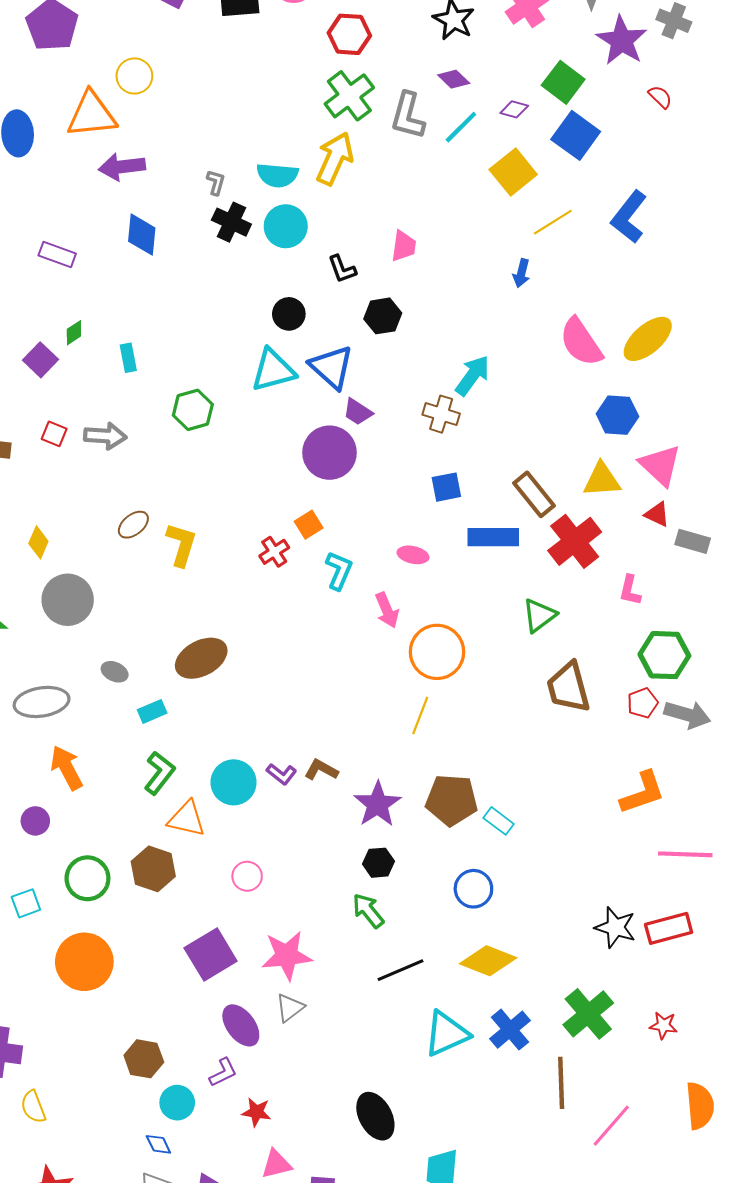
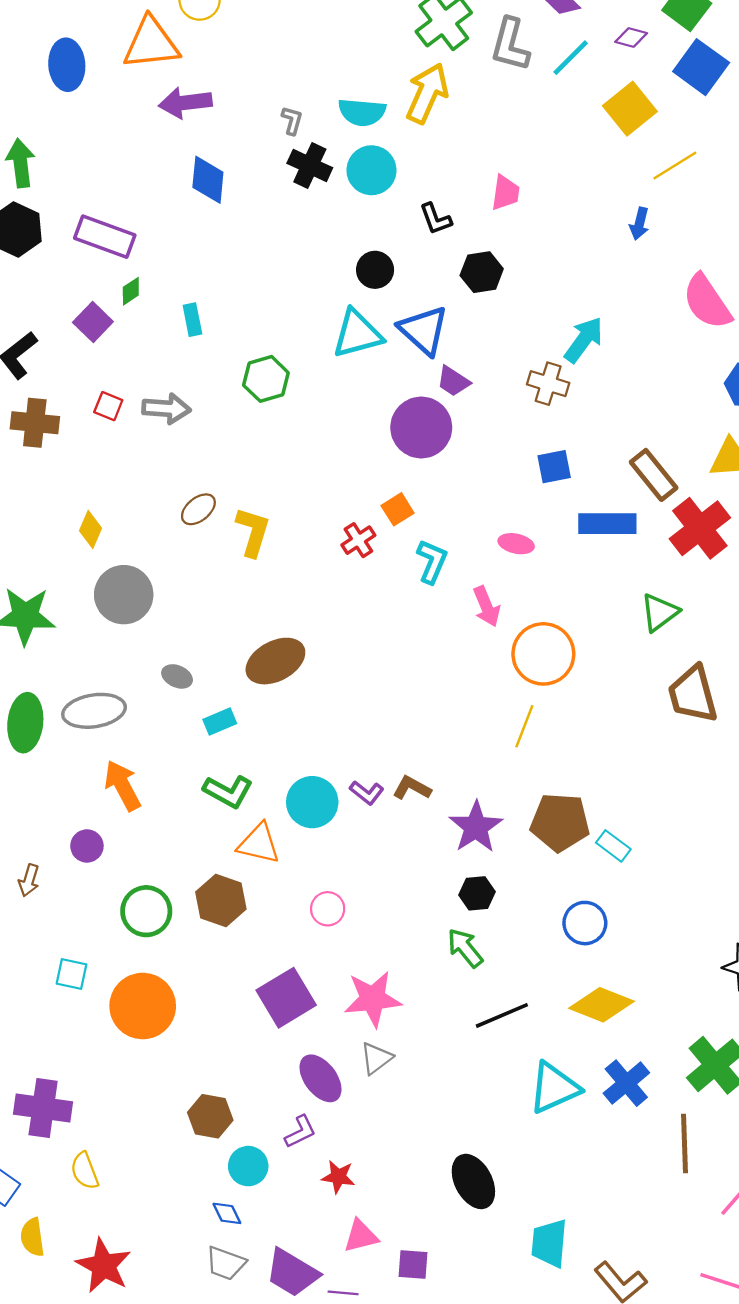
purple rectangle: (57, 254) -> (105, 237), moved, size x1.4
green L-shape: (159, 773) -> (228, 791), turned 81
cyan square: (26, 903) -> (72, 974), moved, turned 32

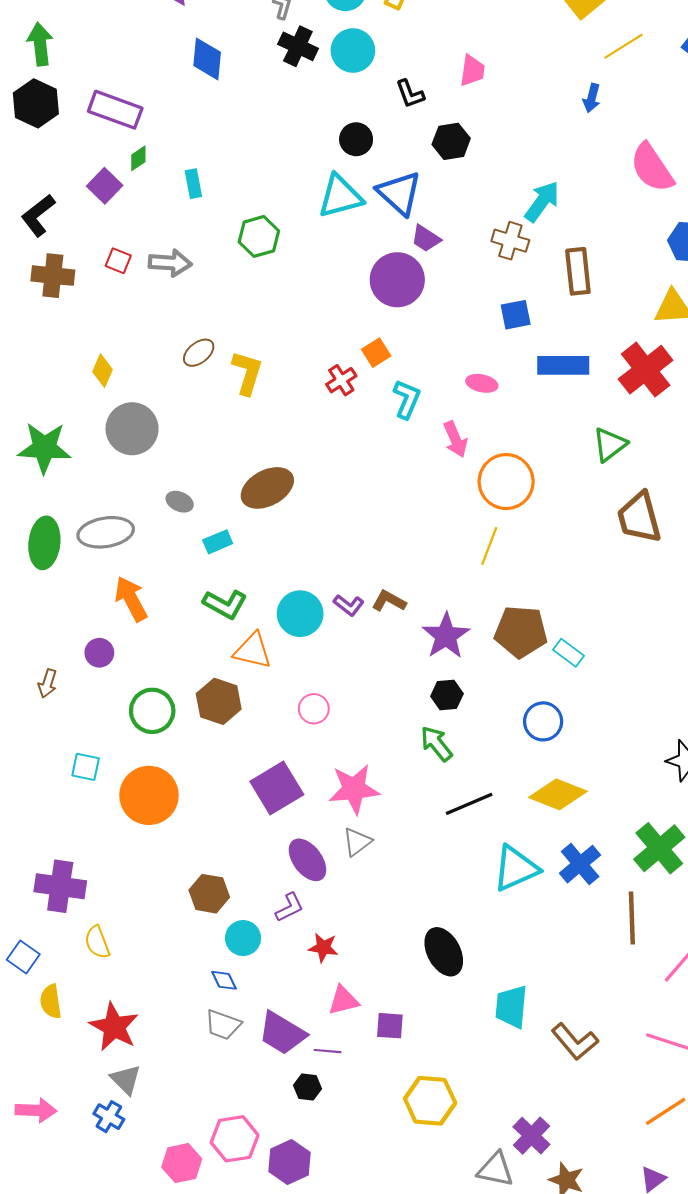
brown rectangle: (654, 475) -> (578, 271), moved, turned 33

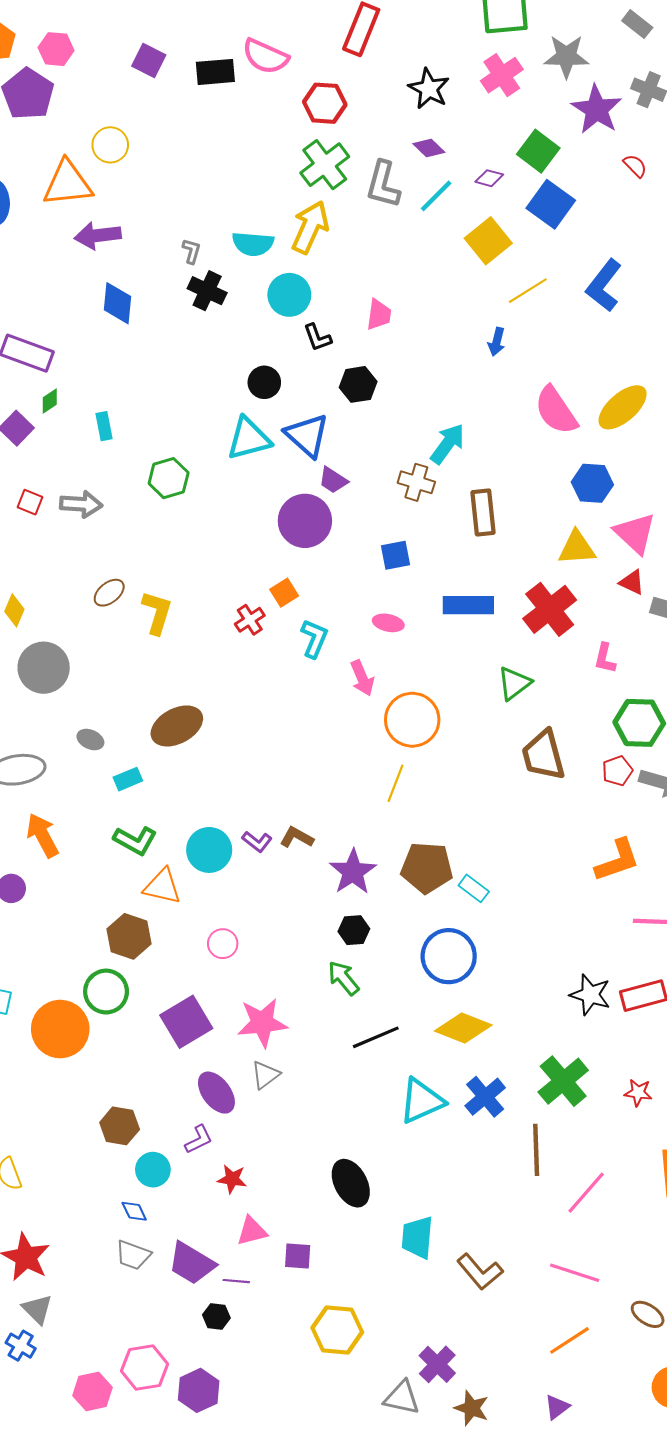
cyan circle: (353, 50) -> (289, 295), moved
blue square: (516, 315) -> (396, 555), moved
green circle: (152, 711) -> (106, 992), moved
blue circle: (543, 721) -> (449, 956), size x1.4

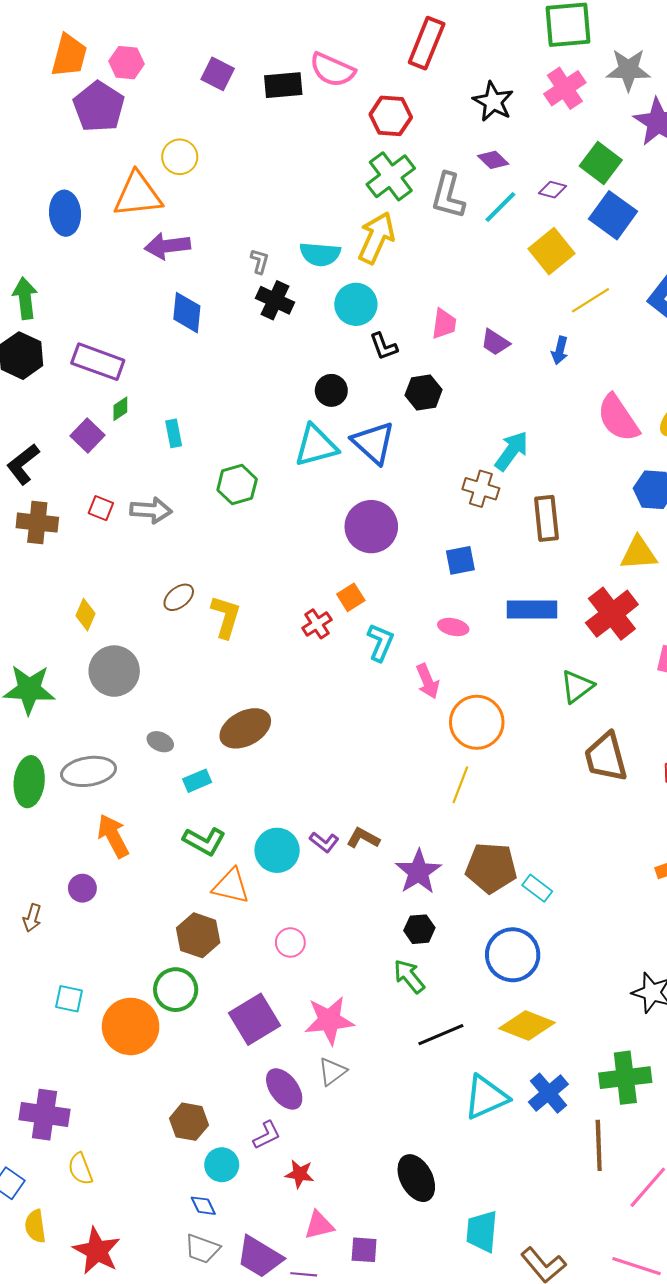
purple trapezoid: (333, 480) -> (495, 342), moved
green cross: (563, 1081) -> (625, 1078), turned 33

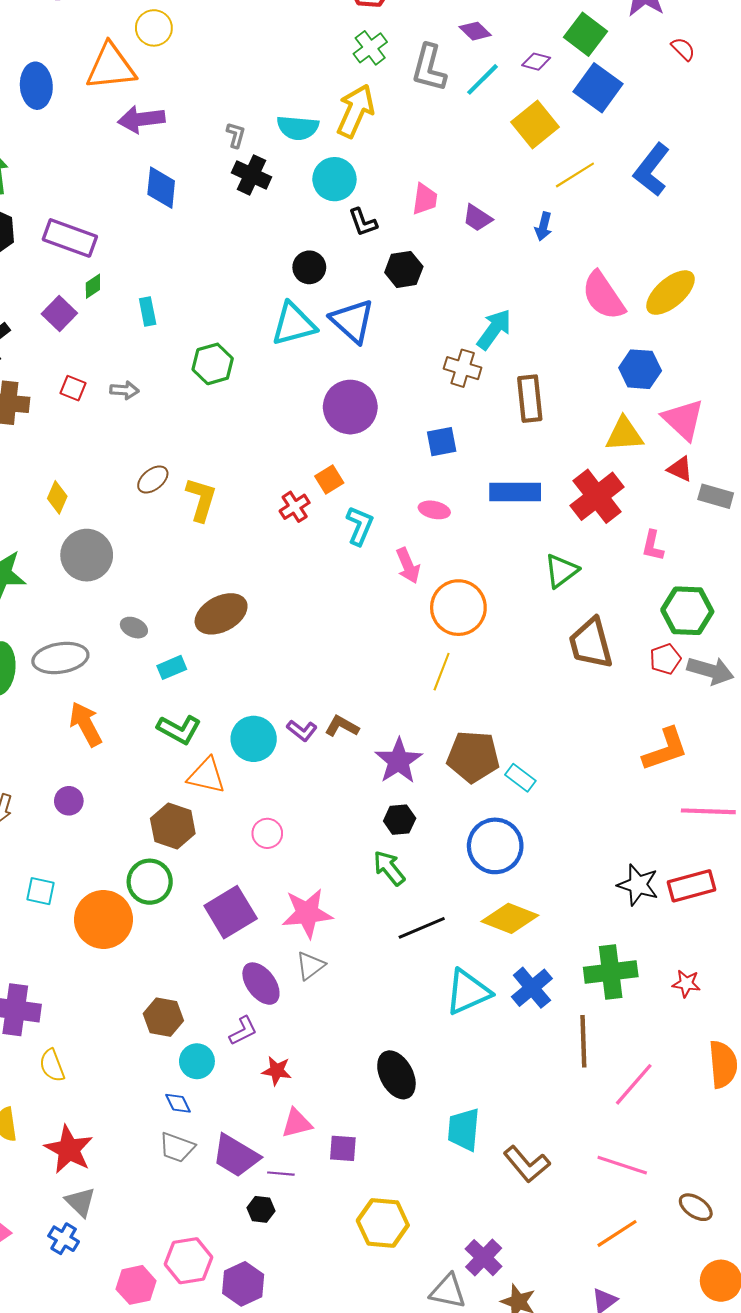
green cross: (391, 176) -> (370, 48), size x0.7
gray arrow: (151, 510) -> (124, 390), size x0.7
purple circle: (82, 888) -> (69, 801), moved

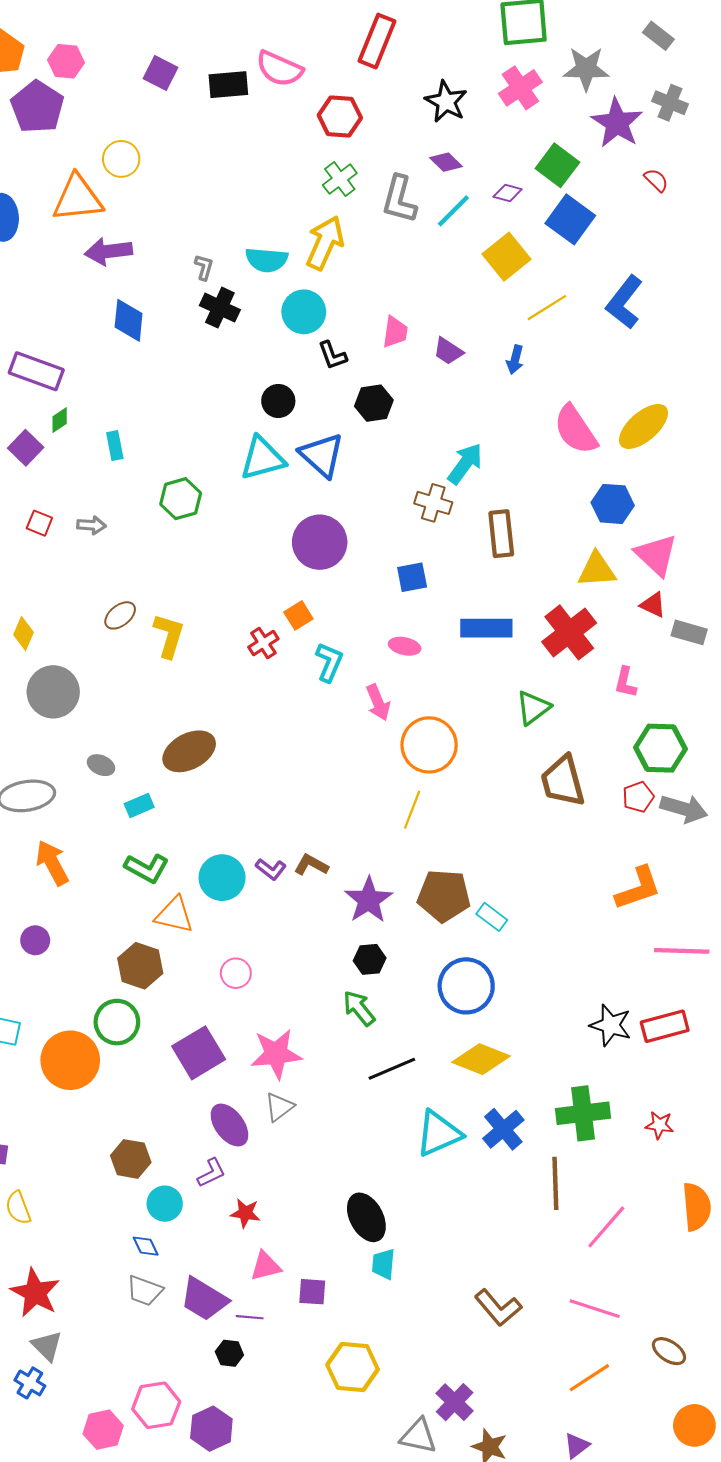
cyan trapezoid: (464, 1129) -> (383, 1264), moved, size x0.7

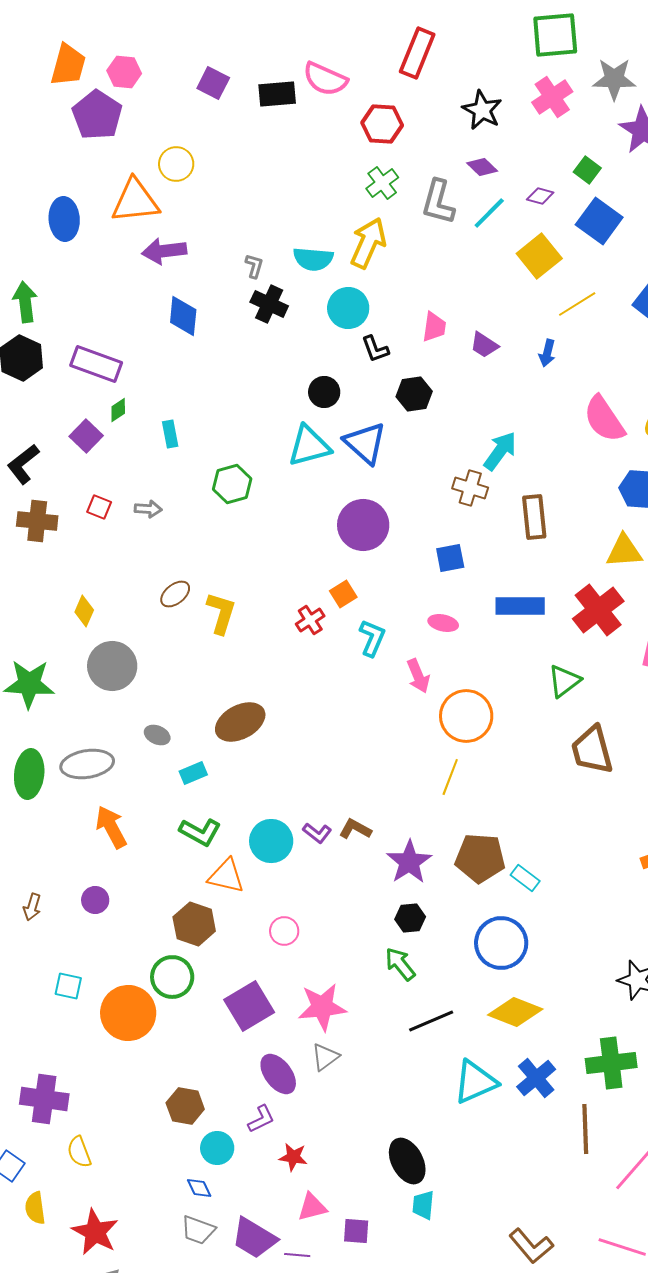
green square: (557, 165) -> (587, 170), size x0.7

